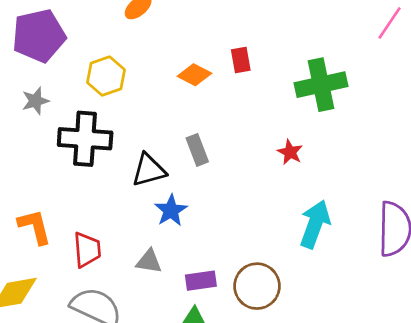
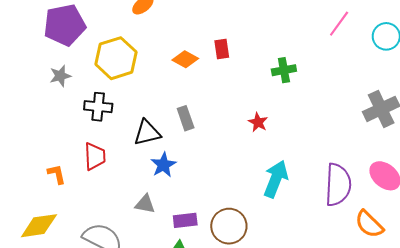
yellow hexagon: (106, 76) -> (116, 58), size x1.4
green cross: (321, 85) -> (284, 70), size x0.6
black cross: (85, 139) -> (98, 107), size x0.7
orange L-shape: (35, 227) -> (57, 174), size x0.7
red trapezoid: (87, 250) -> (95, 156), moved

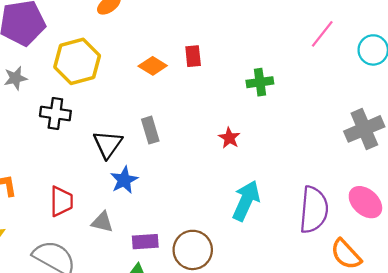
black triangle: (147, 133) -> (108, 144), turned -44
red trapezoid: (95, 156) -> (61, 201), moved

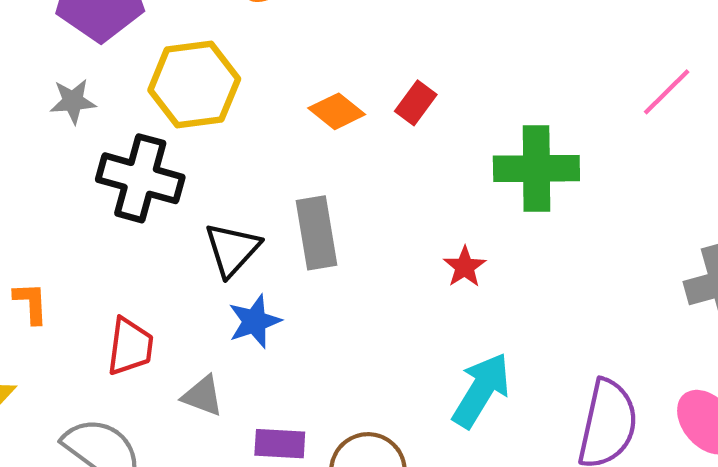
red rectangle: (193, 56) -> (416, 103), turned 35
green cross: (260, 82) -> (536, 168), size x1.6
black cross: (55, 114) -> (140, 178), size x1.4
gray rectangle: (150, 130) -> (317, 233), size x1.4

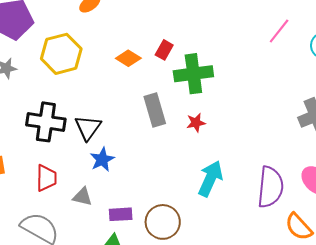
green cross: (536, 168) -> (193, 74), moved
black cross: (140, 178) -> (46, 122), moved
gray rectangle: (317, 233) -> (155, 110), moved
red star: (465, 267) -> (196, 123), turned 30

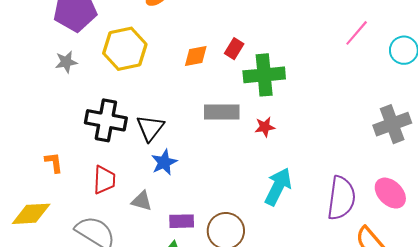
orange diamond: (128, 58) -> (196, 56), turned -45
gray rectangle: (155, 110) -> (222, 112), turned -76

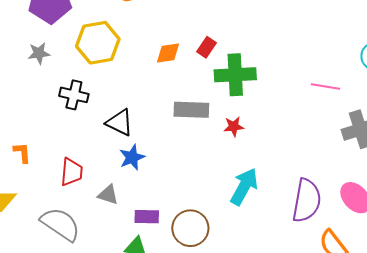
pink line: (357, 33) -> (325, 87), moved, turned 56
black cross: (106, 120) -> (74, 95), moved, size x0.7
black triangle: (150, 128) -> (120, 123), turned -44

